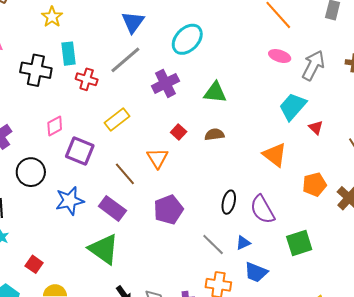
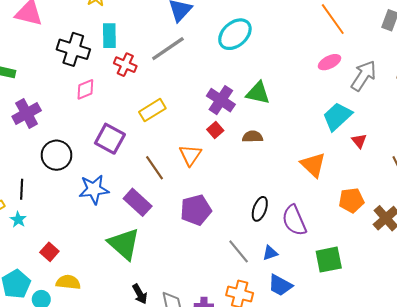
pink ellipse: (280, 56) -> (330, 62), turned -50
purple cross: (165, 83) -> (221, 100), moved, turned -36
pink diamond: (55, 126) -> (85, 89), moved

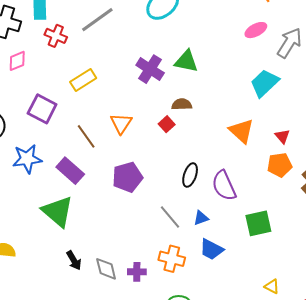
red square: (215, 130) -> (167, 124), moved
red triangle: (359, 141) -> (282, 136), moved

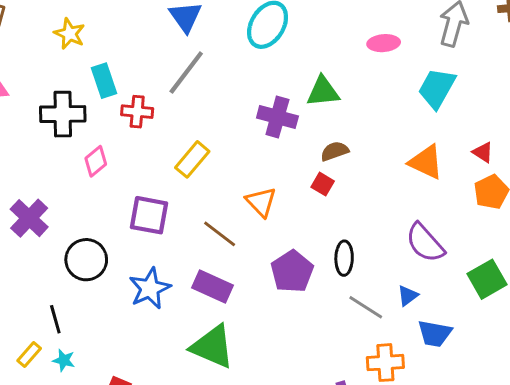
pink ellipse: (256, 30) -> (384, 43), moved, turned 40
black ellipse: (190, 175) -> (344, 258), moved

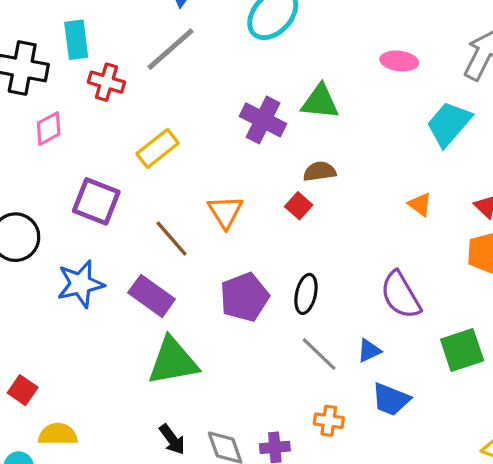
orange triangle: (426, 162) -> (420, 204), size x0.6
green triangle: (213, 347) -> (173, 361), moved, turned -45
orange cross: (385, 363) -> (329, 421), size x0.7

